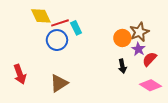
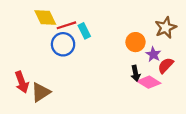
brown star: (139, 32) -> (166, 28), moved
brown triangle: (59, 83) -> (41, 92), moved
pink diamond: (151, 85) -> (149, 82), moved

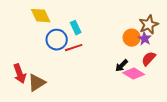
red line: (66, 25) -> (74, 48), moved
orange circle: (136, 42) -> (132, 38), moved
purple star: (153, 54) -> (145, 39), moved
black arrow: (136, 73) -> (122, 66), turned 56

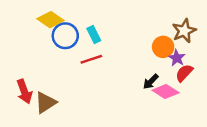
yellow diamond: (41, 16) -> (50, 20), turned -30
purple star: (145, 39) -> (177, 58), moved
blue circle: (57, 40) -> (65, 36), moved

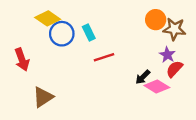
brown star: (184, 31) -> (174, 29), turned 30
orange circle: (163, 47) -> (156, 20), moved
red line: (91, 59) -> (104, 57), moved
red arrow: (24, 91) -> (22, 60), moved

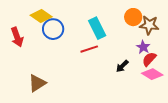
cyan rectangle: (89, 33) -> (97, 28), moved, size x1.5
red arrow: (22, 60) -> (17, 37), moved
pink diamond: (157, 86) -> (152, 74), moved

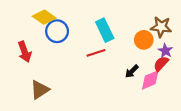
orange circle: (133, 17) -> (144, 40), moved
red arrow: (17, 37) -> (25, 52), moved
purple star: (143, 47) -> (165, 51), moved
pink diamond: (152, 74) -> (150, 80), moved, turned -55

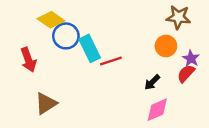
brown star: (161, 27) -> (178, 17), moved
cyan rectangle: (105, 30) -> (90, 48), moved
pink diamond: (150, 80) -> (157, 110), moved

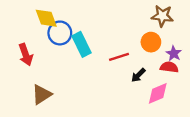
yellow diamond: (51, 20) -> (46, 18), turned 35
red line: (111, 61) -> (119, 57), moved
red semicircle: (186, 73) -> (169, 67), turned 54
pink diamond: (157, 110) -> (158, 93), moved

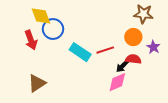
cyan rectangle: (81, 44) -> (80, 52), moved, turned -30
red arrow: (26, 55) -> (31, 40), moved
red semicircle: (169, 67) -> (133, 59), moved
pink diamond: (158, 93) -> (117, 82), moved

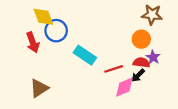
purple star: (153, 47) -> (153, 57), moved
red line: (105, 50) -> (114, 69), moved
black arrow: (122, 66) -> (138, 75), moved

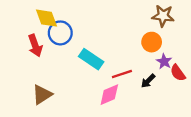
red semicircle: (141, 63) -> (178, 73), moved, turned -133
pink diamond: (124, 87) -> (109, 95), moved

